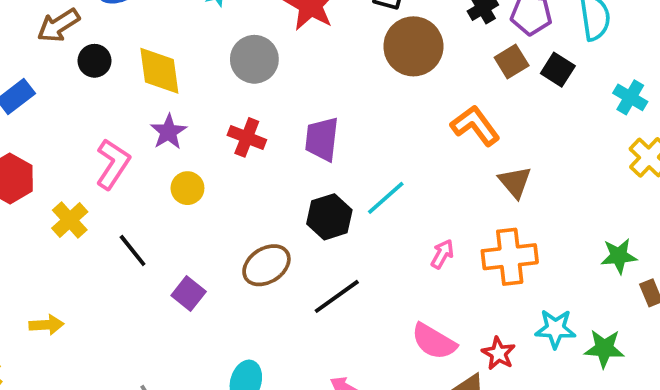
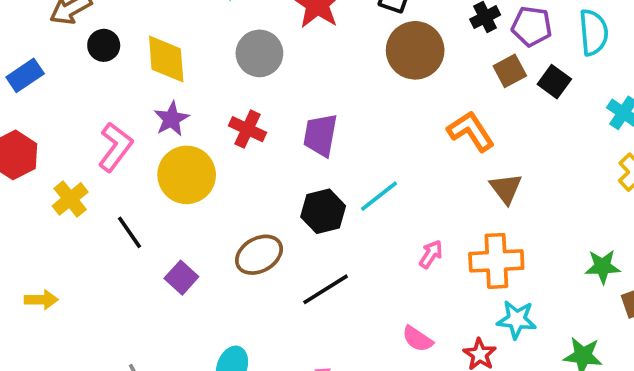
yellow circle: (187, 188) -> (187, 175), size x1.8
cyan star: (555, 329) -> (517, 320), moved
pink semicircle: (434, 341) -> (417, 339), size x0.7

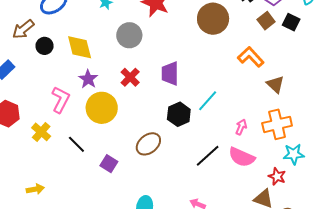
red cross: (247, 129) -> (130, 77), turned 30
black line: (326, 289) -> (208, 156), moved
pink semicircle: (417, 339) -> (242, 157), moved, size x1.5

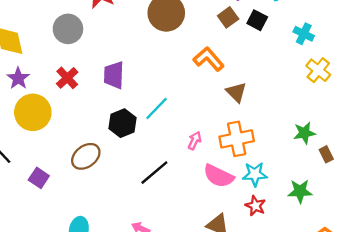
pink semicircle: (242, 157) -> (219, 176), moved
red star: (277, 176) -> (255, 206), moved

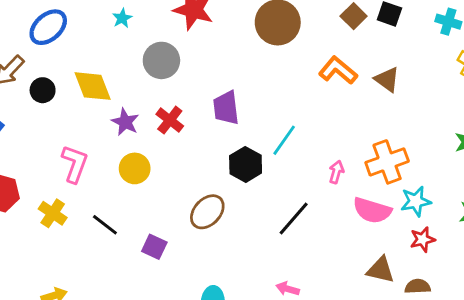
purple star: (18, 78) -> (125, 122), moved
brown triangle: (236, 92) -> (387, 79), moved
yellow circle: (33, 112) -> (135, 168), size x0.7
red star: (255, 206) -> (423, 239), turned -30

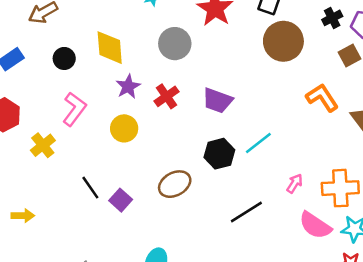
black circle: (43, 90) -> (64, 58), moved
purple trapezoid: (226, 108) -> (217, 101), turned -80
black line: (105, 225) -> (90, 188), moved

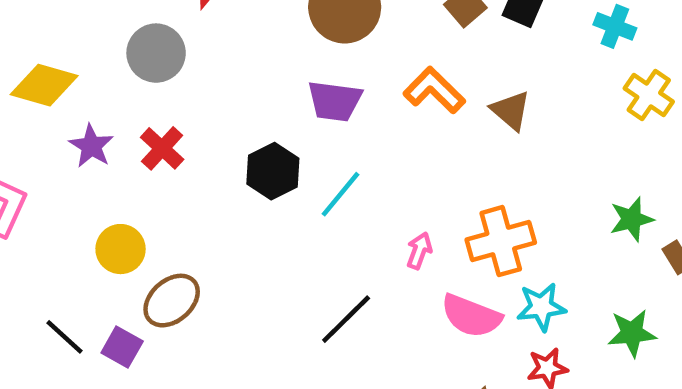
yellow diamond: (110, 48) -> (44, 85), turned -57
purple trapezoid: (217, 101) -> (335, 101), moved
yellow circle: (124, 128) -> (121, 249), moved
black hexagon: (219, 154) -> (273, 171), moved
brown ellipse: (175, 184) -> (172, 301), moved

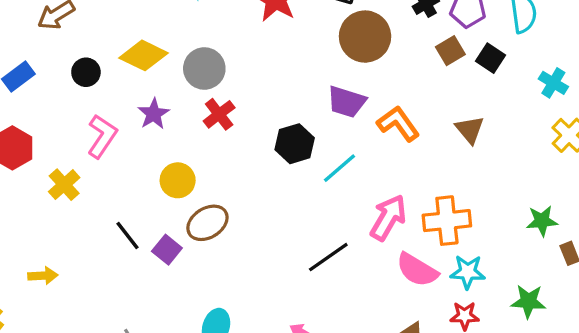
gray circle: (156, 53) -> (204, 69), moved
orange L-shape: (434, 90) -> (398, 124), moved
purple star: (91, 146) -> (154, 114), moved
pink arrow: (419, 251) -> (388, 218), size x1.8

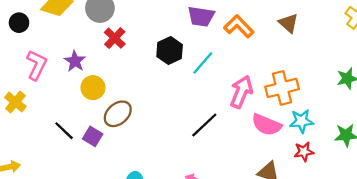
purple star: (154, 114) -> (75, 61), moved

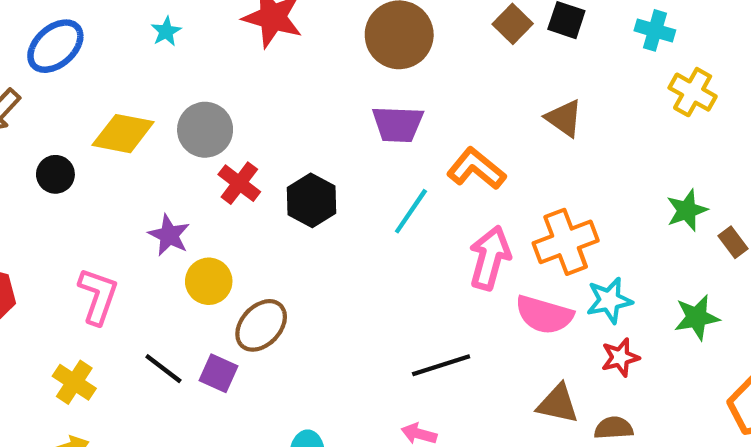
orange L-shape: (239, 26) -> (476, 169), moved
black hexagon: (170, 51) -> (312, 200), moved
pink L-shape: (37, 65) -> (98, 296), moved
yellow cross: (15, 102) -> (74, 382), moved
black line: (204, 125) -> (441, 365), moved, turned 32

